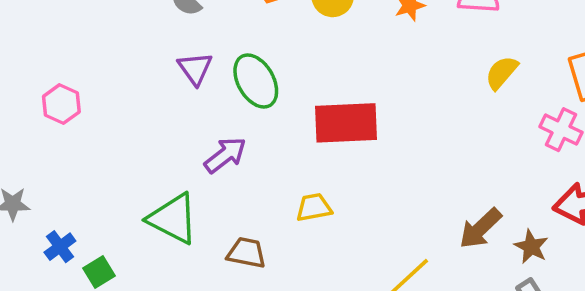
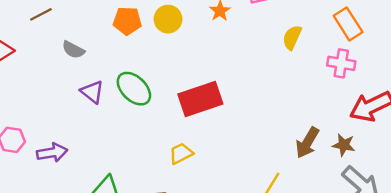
purple arrow: (225, 155) -> (52, 153), moved, turned 44
yellow trapezoid: (314, 207) -> (181, 153), moved

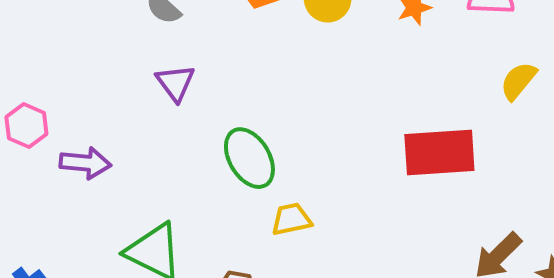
green ellipse: (134, 89) -> (249, 158), moved
red rectangle: (200, 99) -> (439, 153), moved

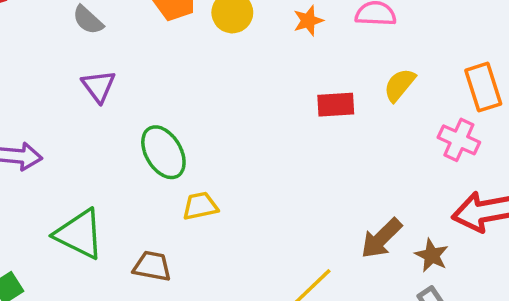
red rectangle: (439, 153) -> (336, 105), moved, size x0.6

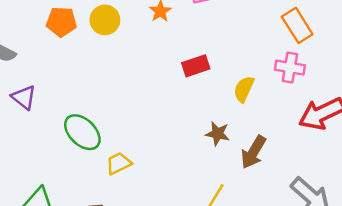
yellow semicircle: (400, 85) -> (244, 89), moved
brown star: (432, 255) -> (218, 134), moved

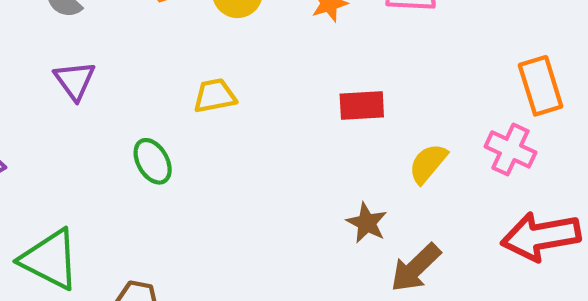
green ellipse: (82, 132) -> (153, 161), size x0.7
yellow trapezoid: (119, 163) -> (215, 96), moved

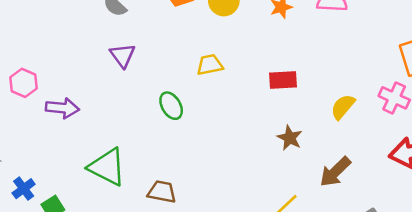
red rectangle: (362, 105) -> (283, 80), moved
brown star: (367, 223) -> (290, 138), moved

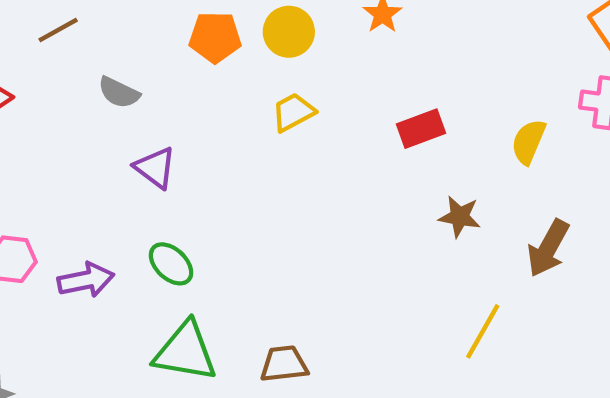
yellow trapezoid: (210, 65) -> (293, 112), moved
green ellipse: (171, 106) -> (171, 264), moved

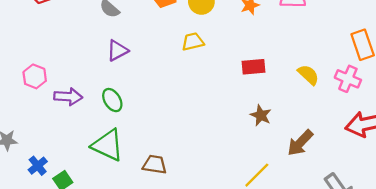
yellow semicircle: (528, 142) -> (308, 75), moved, turned 95
purple triangle: (155, 168) -> (117, 51), turned 40

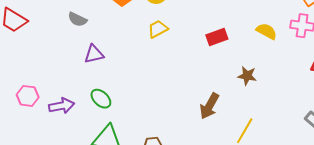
purple triangle: (117, 51) -> (94, 54), turned 30
brown star: (261, 115) -> (247, 76), moved
brown arrow: (300, 143) -> (209, 106), moved

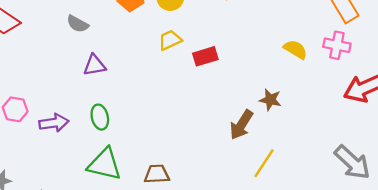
red rectangle: (217, 37) -> (205, 56), moved
green ellipse: (101, 99) -> (100, 117), turned 30
brown arrow: (209, 106) -> (241, 125), moved

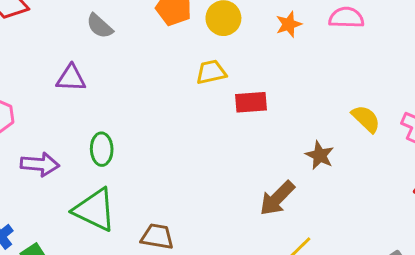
purple triangle: (95, 65) -> (71, 78), moved
brown star: (270, 100) -> (320, 155), moved
purple arrow: (54, 123) -> (40, 164), moved

